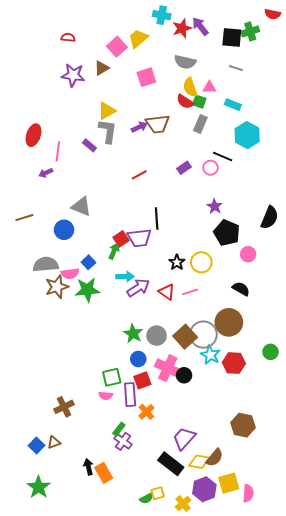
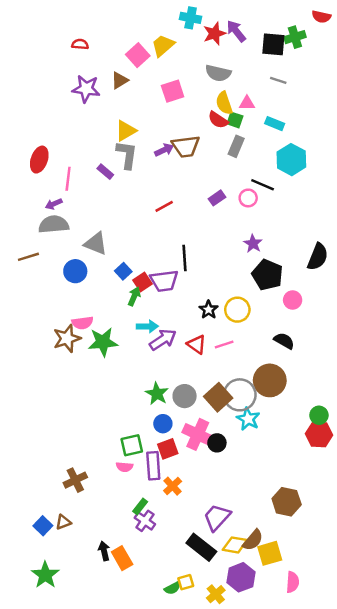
blue square: (88, 262) -> (123, 271), moved
gray semicircle: (46, 264) -> (54, 224), moved
red hexagon: (234, 363) -> (319, 434), moved
yellow square: (229, 483) -> (270, 553), moved

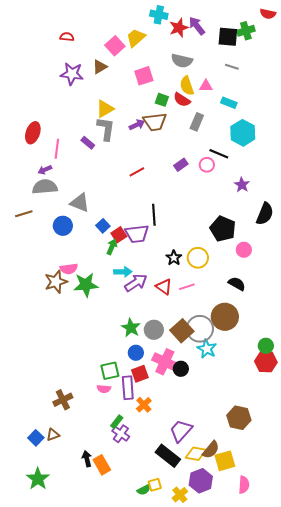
green square: (235, 120) -> (162, 100), moved
purple star: (253, 244) -> (242, 185), moved

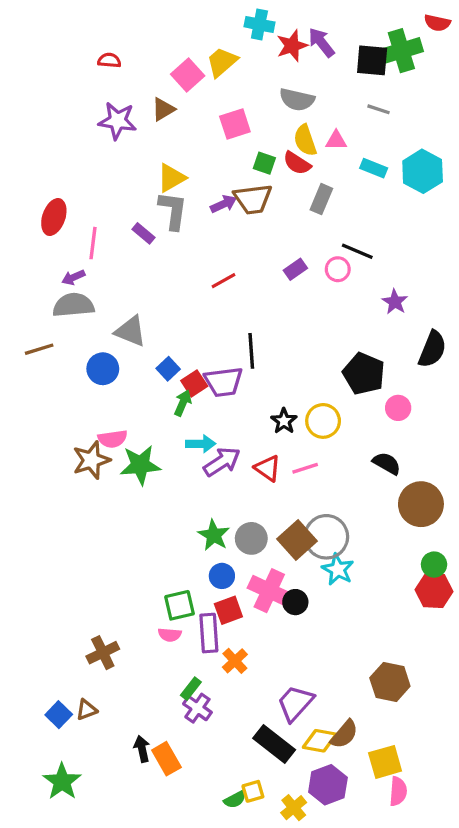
green cross: (246, 31) -> (401, 51), size x1.4
cyan hexagon: (243, 133) -> (423, 171), moved
brown circle: (225, 317) -> (421, 504), moved
yellow square: (225, 461) -> (385, 762), moved

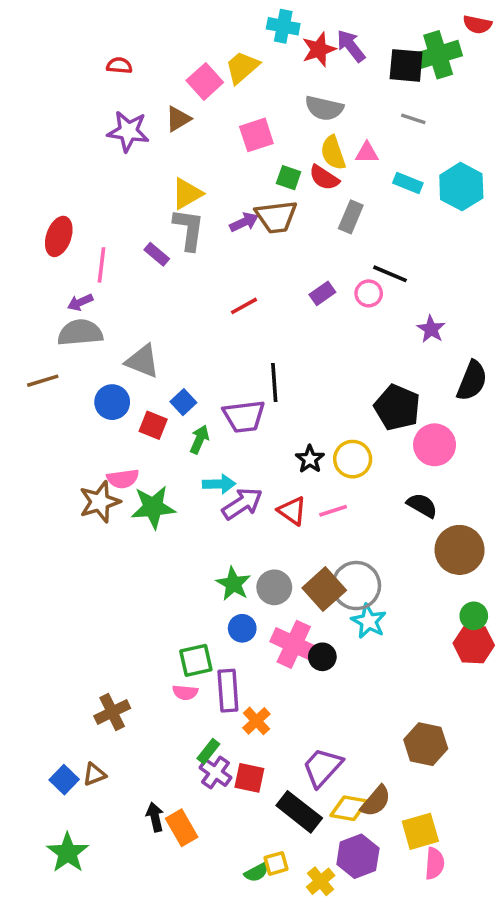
red square: (194, 383) -> (153, 425), moved, turned -35
pink circle: (398, 408) -> (435, 445), size x1.5
red square: (228, 610) -> (249, 778), moved, turned 32

